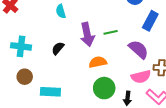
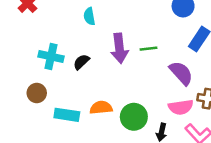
cyan cross: (21, 46) -> (51, 56), moved
orange semicircle: (98, 62) -> (101, 108), moved

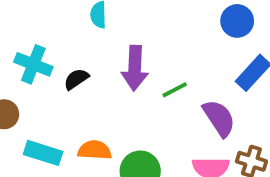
green line: (148, 49) -> (175, 90), moved, turned -30

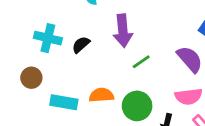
green line: (175, 90) -> (141, 62), moved

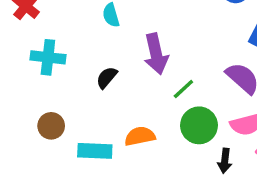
cyan cross: (48, 38) -> (48, 57), moved
green circle: (137, 106) -> (199, 125), moved

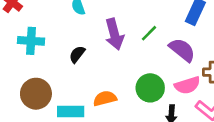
green line: (183, 89) -> (149, 33), moved
brown circle: (51, 126) -> (36, 94), size x1.5

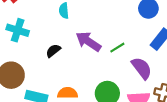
purple arrow: (114, 34) -> (88, 41), turned 125

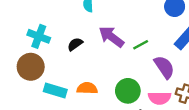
cyan cross: (18, 30) -> (39, 36), moved

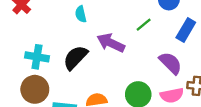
black semicircle: (75, 44) -> (75, 58), size x1.6
green line: (141, 45) -> (144, 25), moved

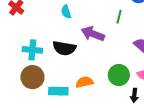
green line: (144, 25) -> (119, 17), turned -32
black semicircle: (75, 58) -> (64, 48), turned -120

